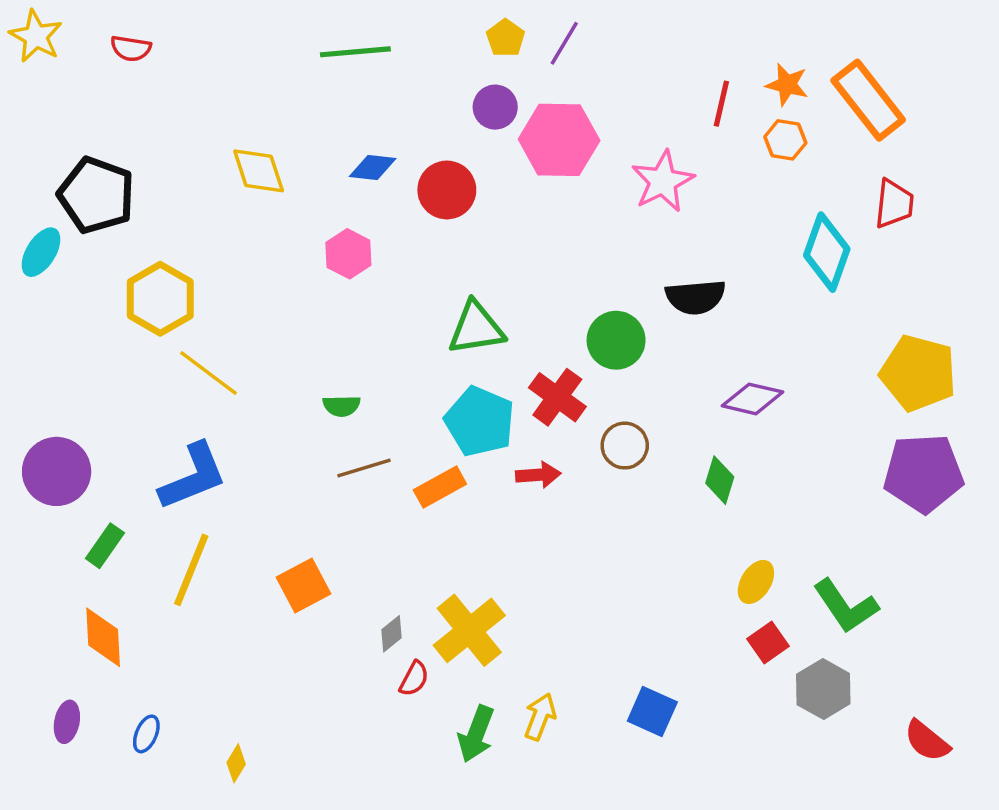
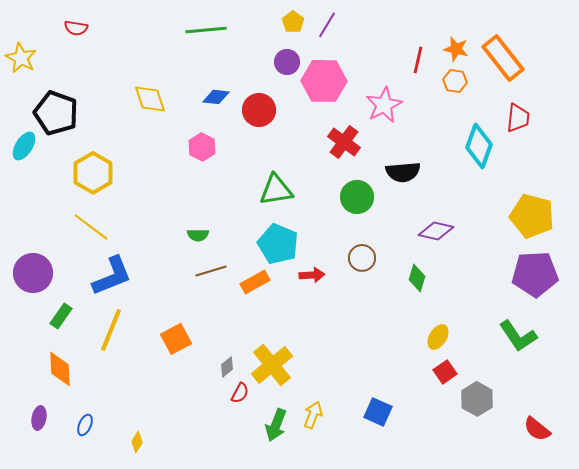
yellow star: (36, 36) -> (21, 58), moved
yellow line: (209, 373) -> (91, 227), moved
red cross: (557, 397) -> (344, 142), moved
green L-shape: (846, 606) -> (518, 336), moved

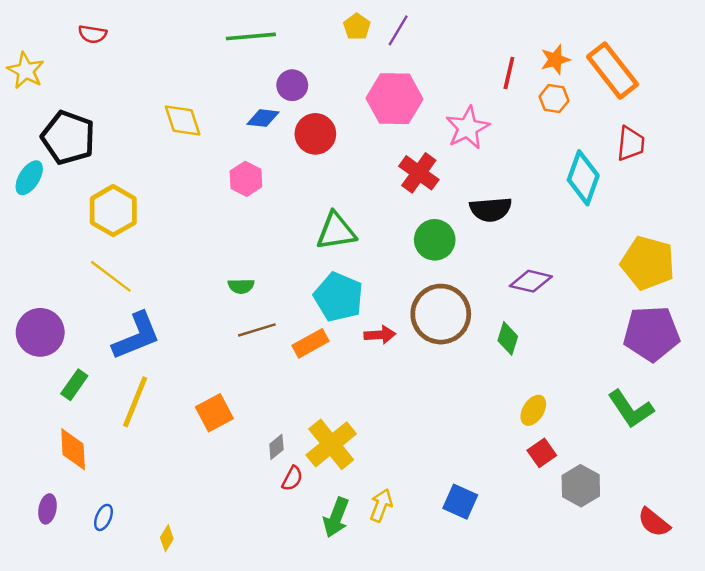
orange star: (456, 49) -> (555, 60), turned -30
purple circle: (287, 62) -> (292, 85), moved
brown circle: (362, 258) -> (441, 314), size x1.8

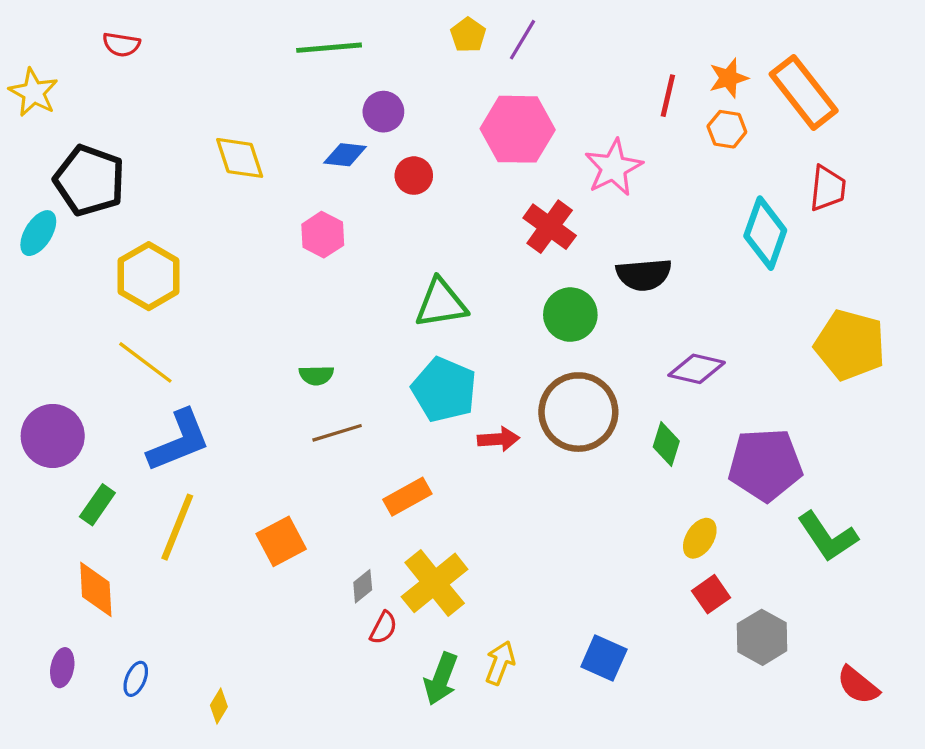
red circle: (315, 134) -> (414, 176), size x0.7
purple pentagon: (651, 334) -> (765, 465), moved
orange rectangle: (310, 343) -> (407, 497), moved

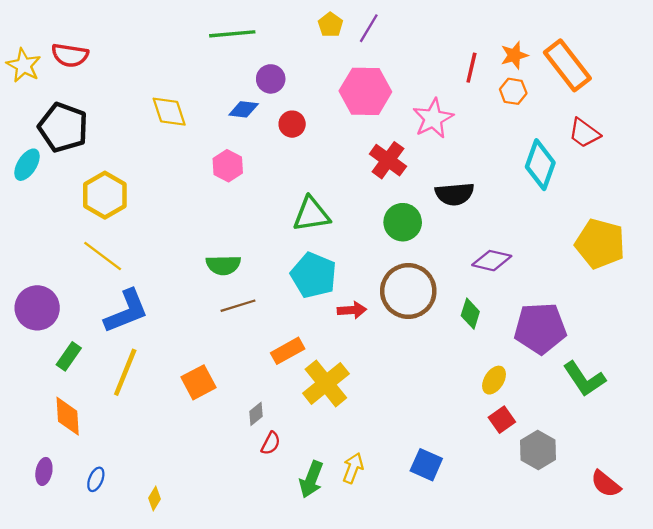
red semicircle: (121, 45) -> (70, 55), moved, size x1.4
red trapezoid: (828, 188) -> (584, 133), turned 120
green semicircle: (316, 375) -> (223, 265), size x1.4
yellow cross: (435, 583) -> (326, 383), moved

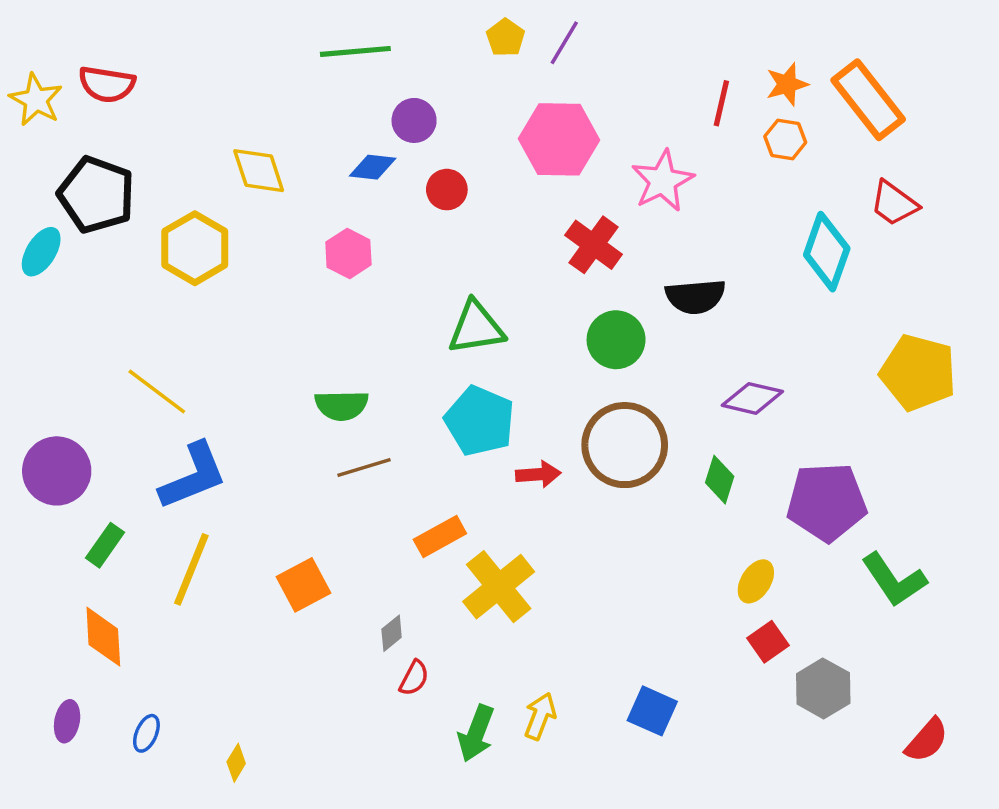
yellow hexagon: (105, 195) -> (195, 248), moved
red semicircle: (606, 484) -> (927, 740), turned -88

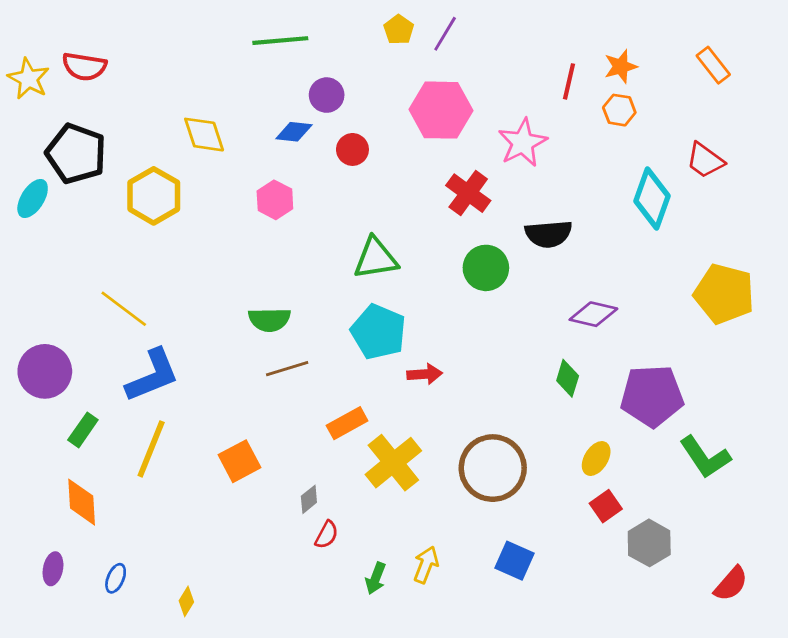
orange rectangle: (868, 100) -> (713, 65), moved, size x0.6
brown circle: (625, 445) -> (493, 468), moved
green arrow: (476, 733) -> (376, 578), size x0.7

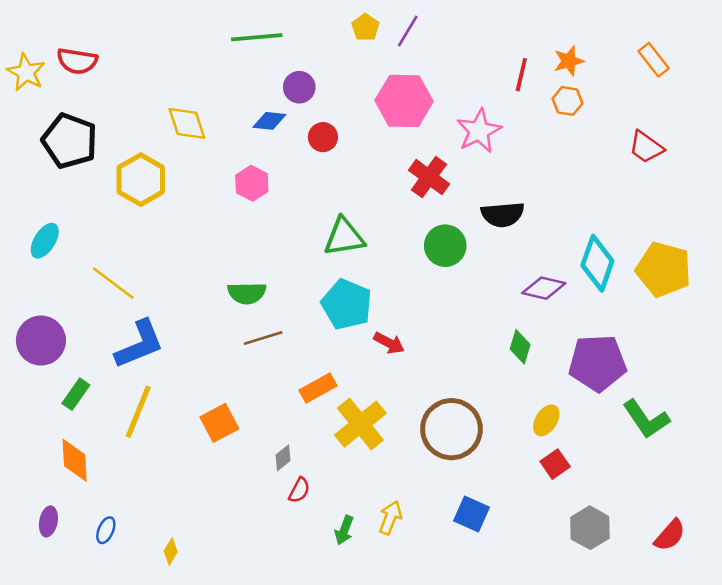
cyan ellipse: (33, 198) -> (45, 241), moved
cyan diamond: (652, 198) -> (597, 263), moved
red arrow: (425, 374) -> (389, 343), turned 32
gray hexagon: (649, 543) -> (590, 528), moved

